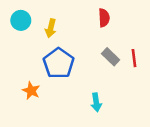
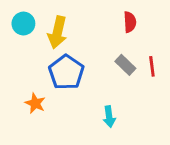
red semicircle: (104, 18) -> (130, 22), moved
yellow arrow: (51, 28) -> (57, 32), size x1.5

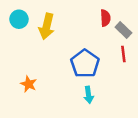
gray rectangle: (125, 65) -> (123, 30), moved
blue pentagon: (66, 72) -> (85, 64), moved

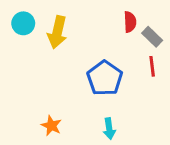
orange star: (29, 84) -> (51, 126), moved
cyan arrow: (89, 95) -> (109, 129), moved

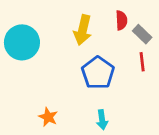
cyan circle: (23, 23) -> (22, 42), moved, size x1.6
yellow arrow: (57, 32) -> (83, 30), moved

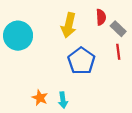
cyan arrow: (102, 120) -> (63, 100), moved

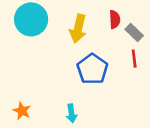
cyan circle: (18, 36) -> (31, 19), moved
orange star: (40, 98) -> (22, 111), moved

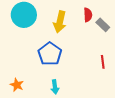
red line: (134, 59) -> (103, 62), moved
blue pentagon: (92, 69) -> (50, 54), moved

